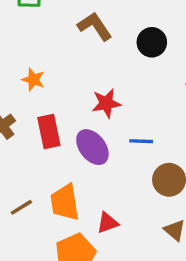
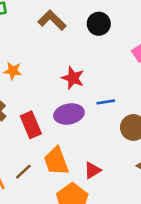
red star: (106, 103) -> (73, 78), turned -30
red rectangle: (49, 132) -> (31, 125), moved
purple ellipse: (92, 147) -> (69, 114), turned -52

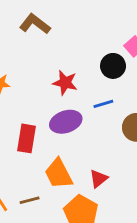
black circle: (99, 24) -> (113, 66), moved
red rectangle: (31, 125) -> (26, 138), turned 40
brown line: (23, 172) -> (30, 200), moved, turned 36

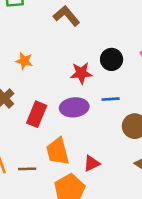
black circle: (113, 66) -> (112, 59), moved
red star: (65, 83) -> (81, 73), turned -30

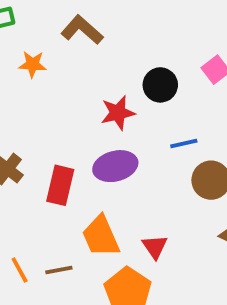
orange star: (24, 61) -> (32, 64), moved
blue line: (111, 99) -> (184, 144), moved
red triangle: (92, 163) -> (155, 247), turned -30

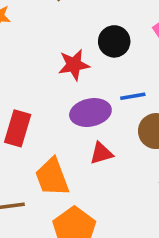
purple ellipse: (115, 166) -> (90, 112), moved
red triangle: (155, 247) -> (101, 153), moved, turned 45

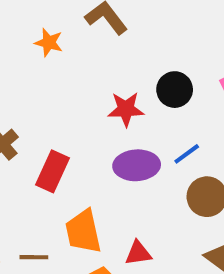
blue line: (133, 96) -> (187, 154), turned -35
red triangle: (101, 153) -> (138, 253), moved

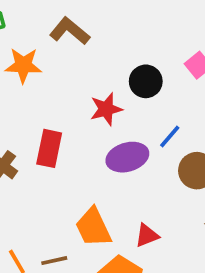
orange star: (49, 43) -> (23, 65), size x1.4
red rectangle: (52, 171) -> (49, 148), moved

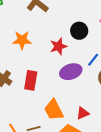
orange star: (23, 65) -> (22, 40), moved
red rectangle: (49, 148) -> (31, 80), moved

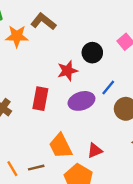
orange star: (22, 40) -> (17, 36), moved
red rectangle: (31, 80) -> (40, 99), moved

